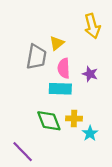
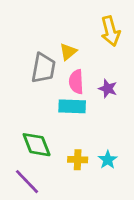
yellow cross: (74, 119) -> (78, 160), moved
green diamond: (49, 121) -> (37, 145), moved

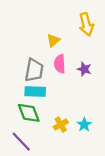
gray trapezoid: (43, 68) -> (34, 70), moved
cyan rectangle: (72, 106) -> (35, 91), moved
yellow cross: (78, 160) -> (61, 125), turned -32

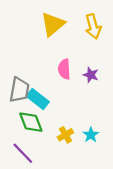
yellow triangle: (53, 40) -> (53, 24), moved, size x1.6
gray trapezoid: (34, 70) -> (19, 90), moved
cyan rectangle: (35, 91) -> (38, 99), turned 36

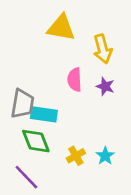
yellow triangle: (53, 24) -> (61, 28), turned 50
yellow arrow: (93, 26) -> (103, 49), moved
cyan rectangle: (38, 99) -> (44, 114), turned -30

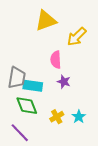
yellow triangle: (61, 28) -> (46, 21), turned -30
yellow arrow: (103, 49) -> (77, 37), turned 60
purple star: (105, 86) -> (64, 82), moved

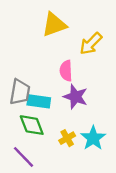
purple star: (64, 82) -> (75, 97), size x1.5
cyan star: (79, 117) -> (93, 138), size x1.5

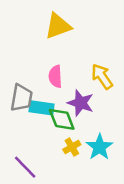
yellow arrow: (91, 44) -> (102, 76), moved, turned 100
pink semicircle: (66, 71) -> (55, 76), moved
green diamond: (32, 125) -> (62, 119), moved

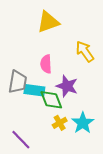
yellow arrow: (102, 76) -> (85, 51), moved

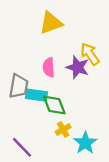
purple star: (67, 86) -> (78, 67), moved
cyan star: (83, 123) -> (85, 143), moved

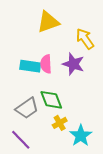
yellow arrow: (90, 54) -> (85, 39), moved
gray trapezoid: (19, 86) -> (27, 108), moved, turned 45
cyan rectangle: (36, 95) -> (30, 66), moved

